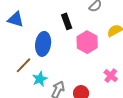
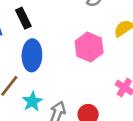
black rectangle: (67, 21) -> (23, 18), moved

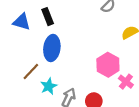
pink hexagon: (89, 47) -> (108, 65), moved

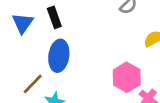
blue triangle: (22, 22) -> (23, 23), turned 48

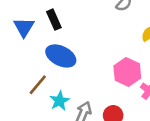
blue ellipse: (59, 56) -> (61, 56), turned -68

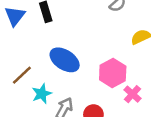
blue ellipse: (61, 56) -> (65, 60), moved

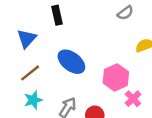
blue triangle: (15, 16) -> (27, 39), moved
cyan star: (42, 94) -> (33, 100), moved

